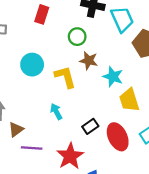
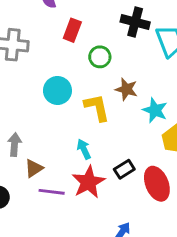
green circle: (77, 37) -> (100, 57), moved
red star: (70, 156) -> (88, 182), moved

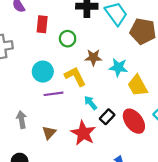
cyan arrow: (84, 149) -> (91, 103), moved
brown triangle: (34, 168) -> (49, 133), moved
purple line: (52, 192) -> (53, 94), moved

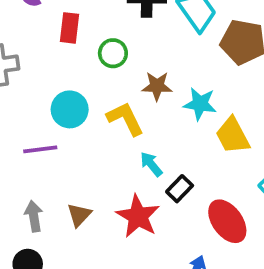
purple line: (53, 94) -> (40, 149), moved
gray arrow: (22, 120) -> (34, 216), moved
red ellipse: (134, 121) -> (227, 221), moved

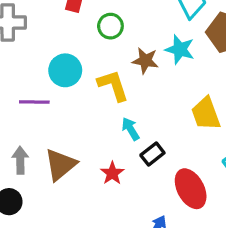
cyan star: (200, 104) -> (180, 49), moved
brown triangle: (79, 215) -> (60, 165), size x1.5
red star: (138, 216) -> (112, 173), size x0.6

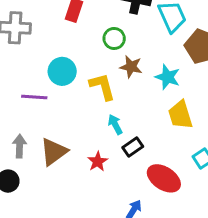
green circle: (110, 26) -> (114, 38), moved
cyan star: (180, 49) -> (168, 77), moved
red ellipse: (191, 189) -> (164, 178), turned -32

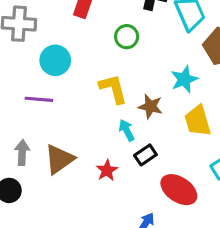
brown star: (131, 67) -> (150, 106), moved
cyan circle: (62, 71) -> (55, 60), moved
cyan star: (168, 77) -> (184, 79), turned 30

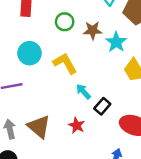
cyan circle: (55, 60) -> (29, 53), moved
brown star: (150, 106) -> (93, 30), moved
brown triangle: (59, 159) -> (39, 127), turned -30

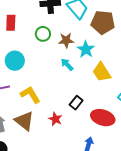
yellow L-shape: (65, 63) -> (30, 95), moved
cyan arrow: (83, 92) -> (67, 65), moved

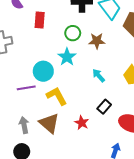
cyan star: (86, 49) -> (67, 57), moved
cyan circle: (15, 61) -> (43, 71), moved
cyan arrow: (67, 65) -> (99, 76), moved

